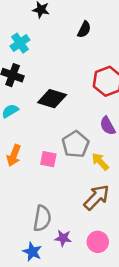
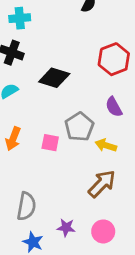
cyan cross: (20, 43) -> (20, 18), turned 30
yellow arrow: (100, 162) -> (106, 145), turned -30
gray semicircle: (42, 218) -> (26, 206), moved

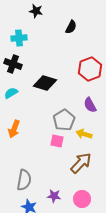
pink square: (50, 143) -> (57, 141), moved

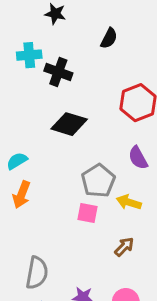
black cross: (13, 64) -> (58, 72), moved
cyan semicircle: (11, 93) -> (17, 161), moved
brown arrow: (81, 163) -> (124, 247), size x0.6

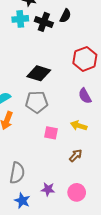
cyan cross: (29, 55) -> (20, 19), moved
black cross: (58, 72) -> (44, 22), moved
gray pentagon: (98, 181) -> (37, 102), moved, turned 30

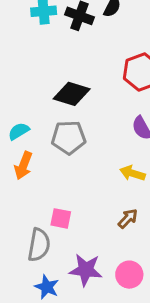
pink square: (51, 133) -> (61, 218), moved
purple star: (48, 189) -> (86, 270), size x1.5

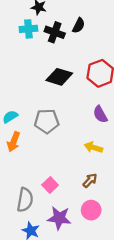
black diamond: (72, 94) -> (59, 77), moved
pink square: (61, 218) -> (50, 185), moved, turned 35
pink circle: (129, 275) -> (91, 210), moved

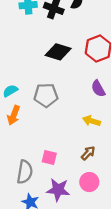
pink square: (50, 185) -> (49, 158), turned -32

